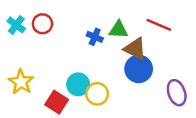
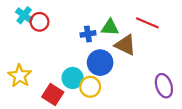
cyan cross: (16, 25) -> (24, 15), moved
blue cross: (95, 37) -> (88, 34), turned -32
blue circle: (139, 69) -> (100, 63), moved

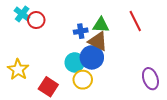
red line: (147, 23) -> (135, 21), turned 40
brown triangle: (125, 45) -> (98, 41), moved
cyan circle: (73, 78) -> (75, 62), moved

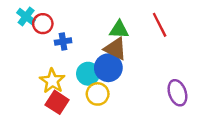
blue cross: (81, 31) -> (63, 42), moved
yellow star: (18, 70) -> (52, 81), moved

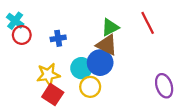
cyan cross: (26, 16) -> (15, 21), moved
red circle: (43, 24) -> (22, 35), moved
green triangle: (119, 30) -> (110, 27), turned -30
yellow star: (52, 81) -> (48, 75), turned 30

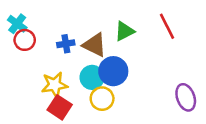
brown triangle: (107, 45) -> (95, 45), moved

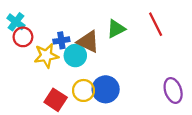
blue circle: (113, 71) -> (106, 89), moved
cyan circle: (92, 77) -> (75, 56), moved
yellow star: (55, 85) -> (46, 56), moved
yellow circle: (102, 99) -> (83, 90), moved

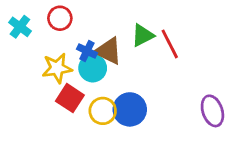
red line: (156, 24) -> (170, 44), moved
red circle: (23, 37) -> (60, 18), moved
blue cross: (61, 40) -> (87, 51), moved, turned 35
red square: (56, 100) -> (70, 98), moved

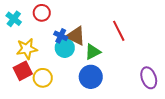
green triangle: (143, 35) -> (93, 52), moved
yellow star: (57, 68) -> (27, 49), moved
red square: (70, 98) -> (23, 71), moved, turned 30
yellow circle: (103, 111) -> (43, 78), moved

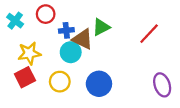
red line: (119, 31) -> (149, 34), moved, turned 70
blue cross: (61, 36) -> (66, 30), moved, turned -32
green triangle: (93, 52) -> (101, 27), moved
yellow circle: (43, 78) -> (60, 82), moved

